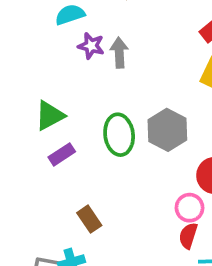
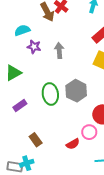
gray arrow: (119, 53) -> (59, 50), moved
green triangle: (50, 116) -> (13, 73), moved
red semicircle: (188, 236) -> (73, 144), moved, turned -136

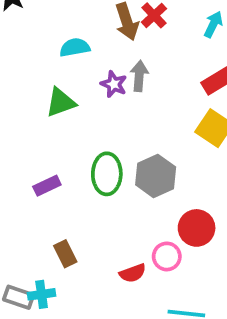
purple star: (34, 47) -> (114, 84), moved
gray arrow: (59, 50) -> (139, 76), moved
green triangle: (13, 73) -> (61, 102), moved

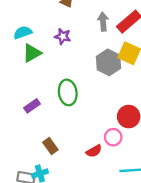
cyan semicircle: (75, 47) -> (23, 32), moved
gray arrow: (139, 76) -> (103, 22), moved
gray hexagon: (156, 176) -> (108, 62), moved

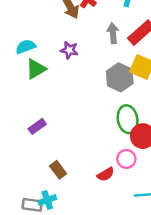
green ellipse: (68, 92) -> (128, 119), moved

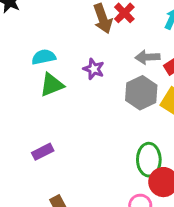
gray arrow: (113, 33) -> (147, 57), turned -96
gray hexagon: (120, 77) -> (141, 93), moved

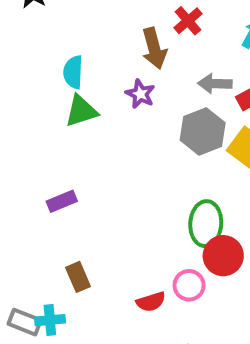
brown arrow: (103, 19) -> (154, 48), moved
cyan semicircle: (44, 57) -> (73, 72), turned -80

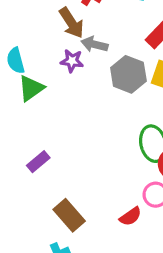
gray arrow: (215, 84) -> (94, 44), moved, turned 30
brown rectangle: (78, 277) -> (69, 215), size x1.4

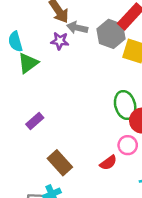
gray hexagon: (128, 74) -> (111, 34), moved

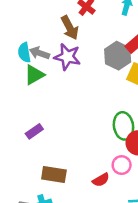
gray arrow: (77, 28) -> (39, 53), moved
purple star: (60, 41) -> (67, 57), size x1.5
brown rectangle: (60, 163) -> (54, 175), turned -45

